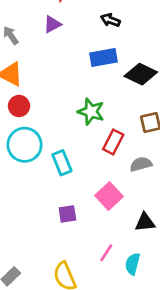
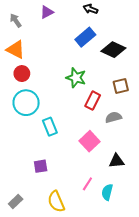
blue rectangle: (103, 58) -> (85, 37), turned -30
cyan rectangle: (62, 163) -> (50, 127), moved
purple square: (67, 214) -> (41, 166), moved

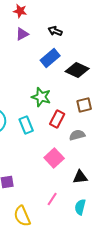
purple triangle: (47, 12) -> (22, 34), moved
cyan rectangle: (50, 127) -> (26, 125), moved
cyan semicircle: (107, 192) -> (80, 207), moved

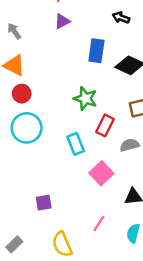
black arrow: (55, 31) -> (121, 18), moved
blue rectangle: (50, 58) -> (96, 51), turned -42
cyan rectangle: (26, 125) -> (76, 144), moved

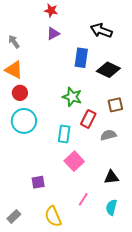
black arrow: (121, 18) -> (101, 31), size x1.5
cyan rectangle: (76, 144) -> (64, 134), turned 30
pink square: (101, 173) -> (74, 161), moved

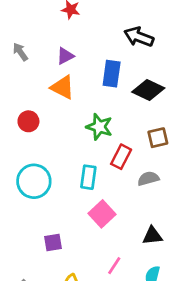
purple triangle: (53, 34) -> (65, 56), moved
orange triangle: (14, 70) -> (62, 87), moved
cyan circle: (24, 121) -> (34, 181), moved

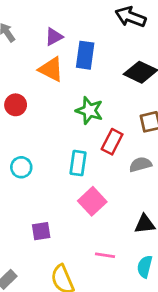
blue rectangle: (112, 74) -> (85, 55), moved
cyan circle: (34, 181) -> (21, 167), size x0.6
pink line: (114, 266) -> (105, 255), turned 66

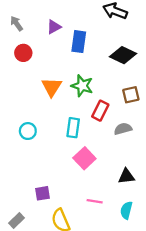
orange triangle: (51, 69) -> (52, 87), moved, turned 35
red circle: (16, 105) -> (23, 53), moved
purple square: (41, 231) -> (43, 193), moved

